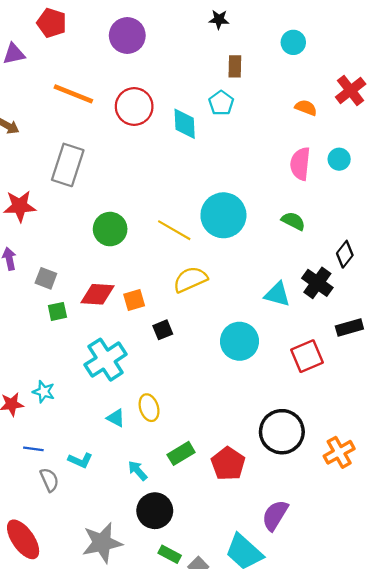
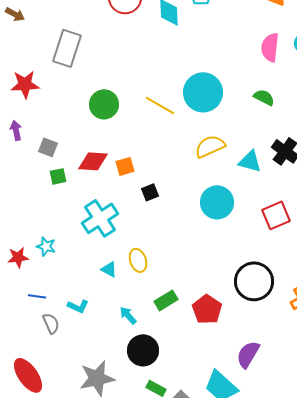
yellow semicircle: (190, 279) -> (210, 146), moved

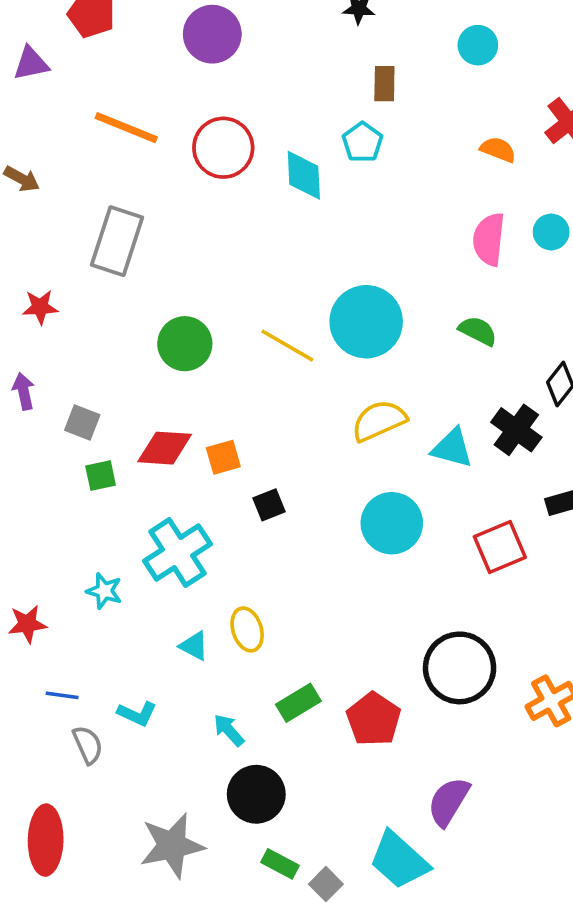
red star: (25, 84) -> (40, 307), size x0.7
cyan star: (46, 246) -> (104, 591), moved
red ellipse: (28, 375) -> (46, 840), turned 36

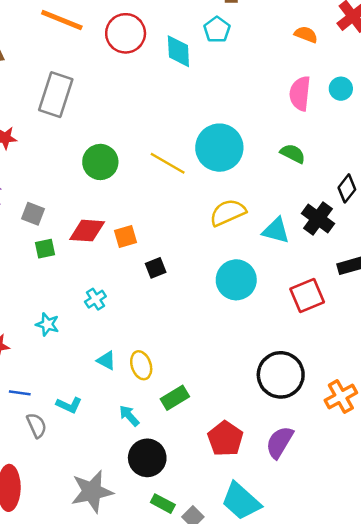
cyan cross: (177, 552) -> (95, 299), size x0.5
yellow ellipse: (247, 629) -> (141, 365), moved
red pentagon: (373, 719) -> (225, 439), moved
purple semicircle: (449, 802) -> (280, 442), moved

